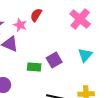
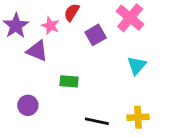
purple square: (54, 60) -> (96, 35), moved

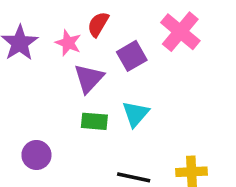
purple triangle: (37, 51) -> (89, 78), moved, turned 50
cyan triangle: (137, 65) -> (135, 114), moved

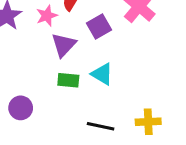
pink star: (68, 43) -> (47, 16), turned 30
cyan triangle: (135, 114) -> (102, 74), turned -40

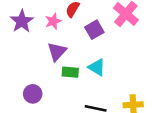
purple triangle: (64, 45) -> (57, 52), moved

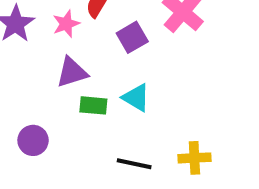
purple triangle: (57, 52) -> (72, 72), turned 30

